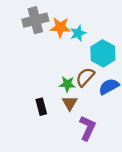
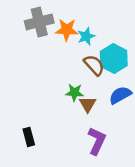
brown semicircle: (85, 77) -> (94, 65), moved, turned 96
brown triangle: (70, 103) -> (88, 104), moved
black rectangle: (41, 107) -> (29, 137), moved

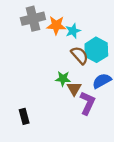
purple L-shape: (97, 141) -> (87, 103), moved

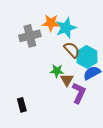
gray cross: (33, 19) -> (30, 36), moved
cyan star: (73, 31) -> (66, 28), size x1.5
cyan hexagon: (96, 50) -> (87, 57), moved

